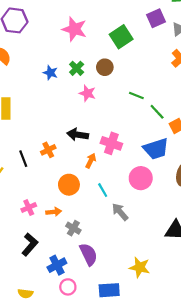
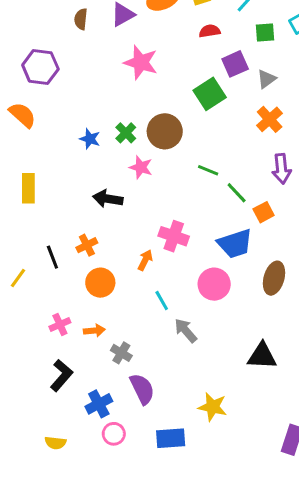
pink star: (74, 29) -> (141, 62), moved
green square: (121, 37) -> (210, 94), moved
brown circle: (105, 67) -> (165, 131), size x1.5
black arrow: (78, 135) -> (108, 199), moved
orange circle: (69, 185) -> (100, 283), moved

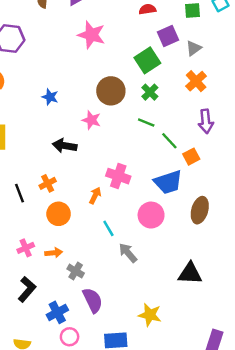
green cross: (126, 133) -> (150, 92), moved

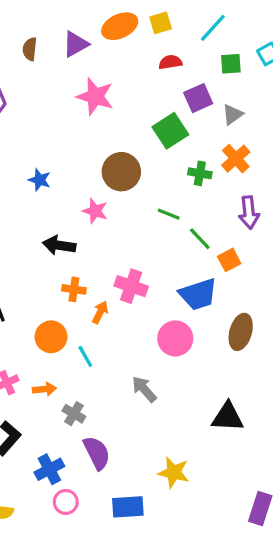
green cross: (150, 92) -> (200, 173), moved, turned -35
orange cross: (48, 183) -> (74, 289), moved, turned 35
cyan line: (108, 228) -> (85, 356), moved

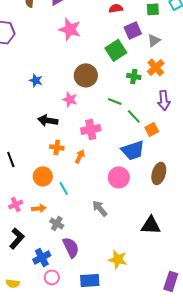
pink cross: (131, 286) -> (91, 129), moved, turned -30
orange arrow: (100, 312) -> (80, 156), moved

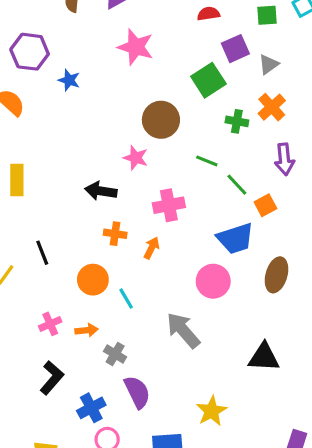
blue star: (36, 80) -> (69, 80), moved
gray arrow: (100, 208) -> (183, 330), size x1.4
yellow star: (118, 259) -> (212, 411), turned 30

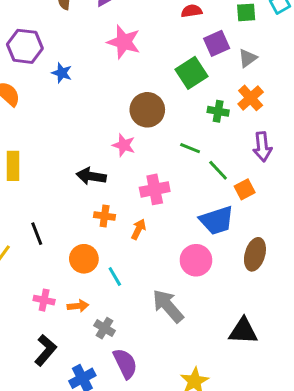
pink cross: (50, 324) -> (44, 300), turned 36

